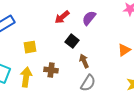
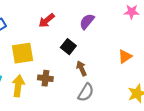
red arrow: (62, 17) -> (47, 20), moved
yellow square: (30, 47) -> (23, 53), size x1.5

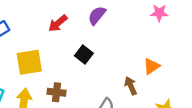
purple semicircle: (87, 22) -> (97, 15), moved
brown arrow: (81, 68) -> (131, 86), moved

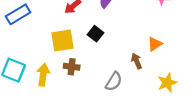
yellow square: (29, 62) -> (63, 41), moved

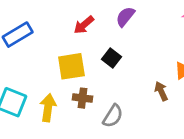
gray semicircle: (114, 81) -> (113, 116), moved

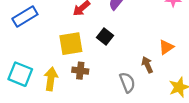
gray semicircle: (113, 116) -> (127, 82), moved, turned -54

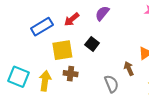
blue rectangle: (25, 17) -> (42, 27), moved

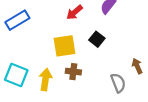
blue rectangle: (42, 27) -> (17, 20), moved

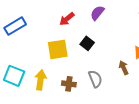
brown cross: (73, 72) -> (69, 84), moved
gray semicircle: (118, 83) -> (95, 79), moved

